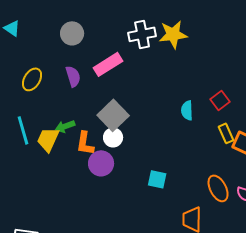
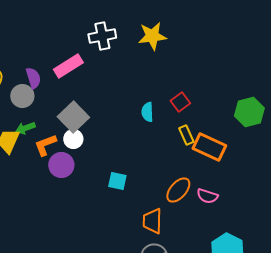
gray circle: (72, 33) -> (22, 96), moved
yellow star: (173, 34) -> (152, 36), moved
orange L-shape: (85, 143) -> (45, 145), turned 60
orange ellipse: (218, 188) -> (178, 190), turned 68

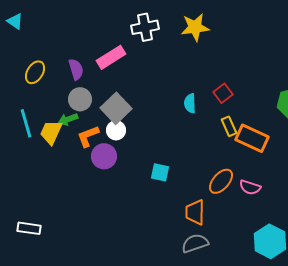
gray circle: (22, 96) -> (80, 99), moved

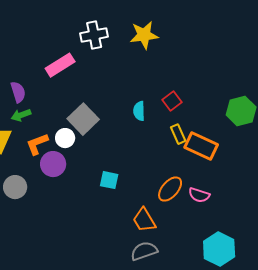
purple semicircle: (76, 69) -> (18, 92), moved
gray circle: (80, 99) -> (15, 187), moved
gray square: (116, 108) -> (83, 119), moved
green arrow: (68, 119) -> (21, 115), moved
orange trapezoid: (195, 212) -> (144, 220), turned -32

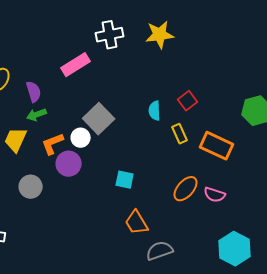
yellow rectangle: (178, 134) -> (180, 134), moved
orange trapezoid: (144, 220) -> (137, 223), moved

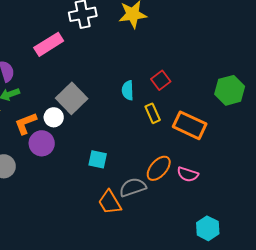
cyan hexagon: (235, 249) -> (208, 228), size x0.7
gray semicircle: (160, 251) -> (133, 187), moved

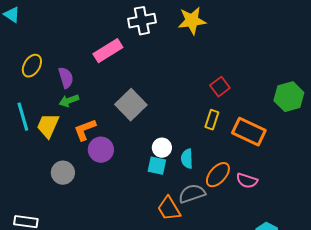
cyan semicircle: (128, 90) -> (187, 159), moved
yellow rectangle: (153, 113) -> (212, 120), turned 42
white circle: (54, 117) -> (162, 148), moved

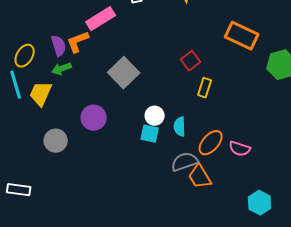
yellow ellipse: (32, 66) -> (25, 56), moved
red square: (220, 87) -> (191, 61), moved
orange L-shape: (85, 130) -> (78, 42), moved
orange rectangle: (249, 132) -> (242, 36), moved
orange trapezoid: (169, 209) -> (200, 177), moved

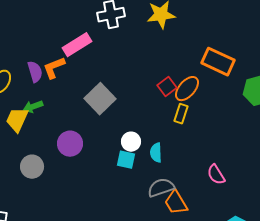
green arrow: (62, 69) -> (33, 107), moved
orange ellipse: (211, 143) -> (187, 89), moved
pink semicircle: (240, 149) -> (216, 175), turned 40

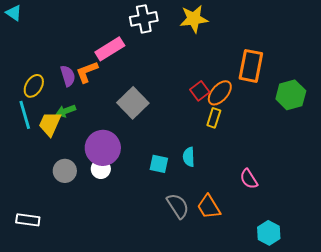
orange rectangle: (218, 62) -> (251, 66), turned 76
white circle: (131, 142) -> (101, 169), moved
purple circle: (70, 144) -> (103, 148), size x1.4
gray semicircle: (161, 188) -> (178, 206), moved, turned 76

